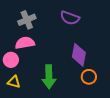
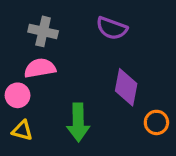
gray cross: (27, 20) -> (43, 31), turned 36
orange circle: (89, 77) -> (156, 122), moved

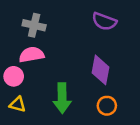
purple semicircle: (112, 28) -> (104, 21), moved
orange circle: (156, 122) -> (107, 106), moved

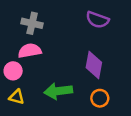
green arrow: (62, 98) -> (58, 91), turned 84

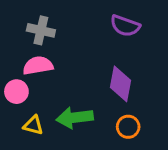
yellow triangle: (17, 97) -> (33, 125), moved

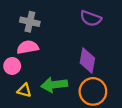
orange circle: (128, 127) -> (93, 91), size x1.6

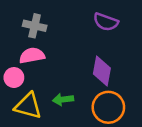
green arrow: (54, 85) -> (63, 100), size x0.7
yellow triangle: (24, 90) -> (28, 106), size x1.6

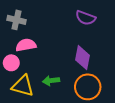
gray cross: (35, 26) -> (17, 20), moved

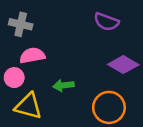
purple diamond: (82, 58) -> (123, 65), moved, turned -70
green arrow: (51, 81) -> (64, 85), moved

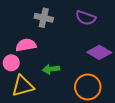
gray cross: (21, 24) -> (44, 18), moved
yellow triangle: (28, 106) -> (23, 86), turned -30

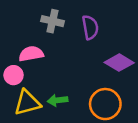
purple semicircle: (86, 18) -> (90, 27), moved, turned -120
green arrow: (51, 69) -> (58, 100), moved

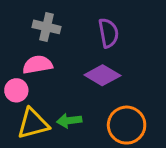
gray cross: (52, 21) -> (47, 27), moved
purple diamond: (119, 63) -> (102, 75), moved

